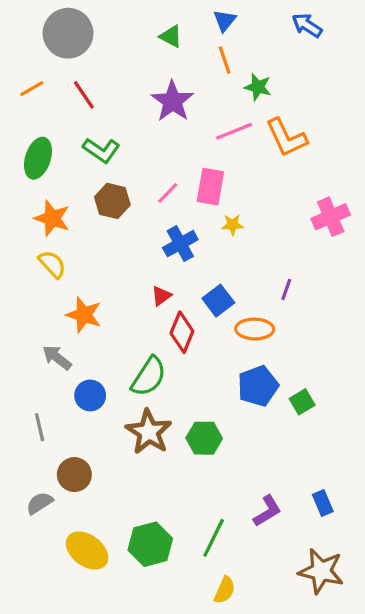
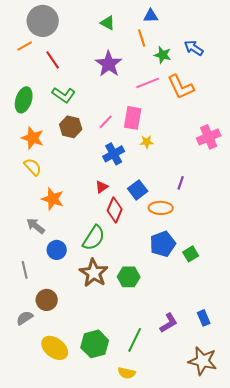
blue triangle: (225, 21) -> (151, 16), moved, turned 49
blue arrow: (307, 25) -> (194, 48), moved
orange line: (32, 89) -> (25, 46), moved
yellow semicircle: (225, 590) -> (127, 373), moved, turned 78

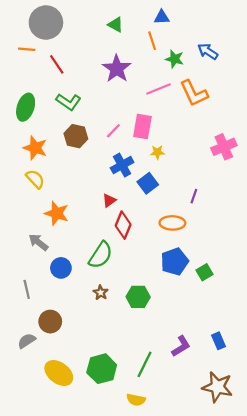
orange line: (25, 46) -> (27, 49), turned 35
blue square: (138, 190) -> (148, 183), moved
brown star: (94, 273) -> (101, 293), size x0.5

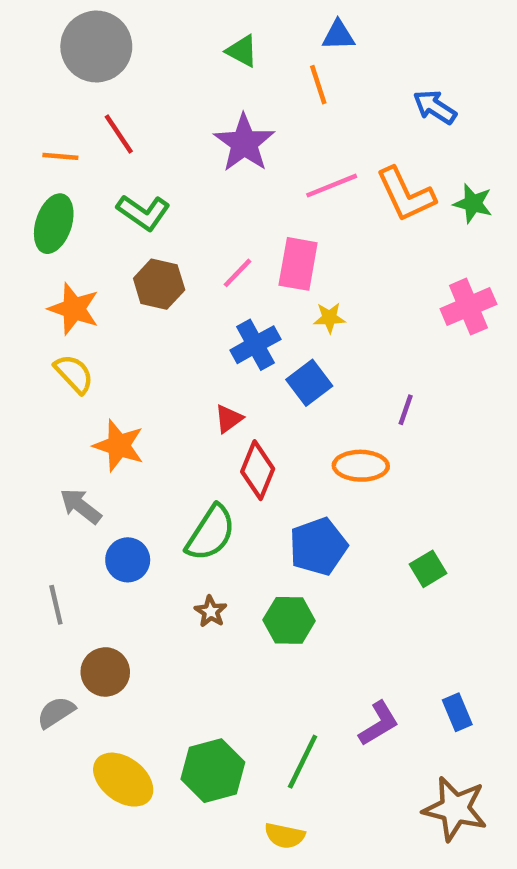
orange line: (27, 49) -> (60, 156), moved
green star: (175, 59) -> (473, 203), moved
blue pentagon: (175, 262) -> (318, 546), moved

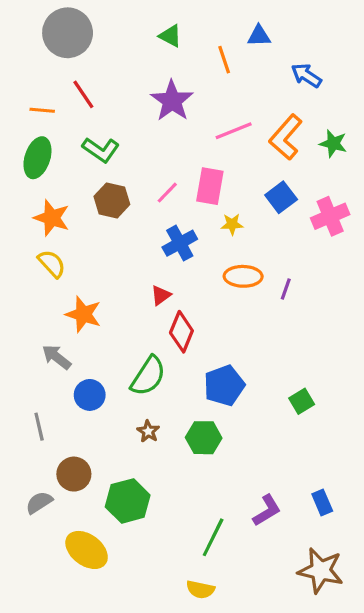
blue triangle: (338, 35) -> (259, 36), moved
orange L-shape: (406, 194) -> (286, 137), turned 66
blue square: (309, 383) -> (281, 197), moved
orange ellipse: (361, 466) -> (243, 276), moved
green hexagon: (213, 771) -> (128, 501), moved

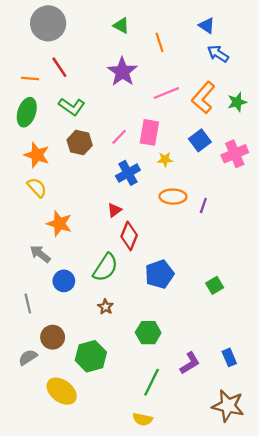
blue triangle: (259, 36) -> (207, 26), moved, turned 36
green star: (333, 143) -> (237, 102), turned -30
green hexagon: (204, 438) -> (148, 333), moved

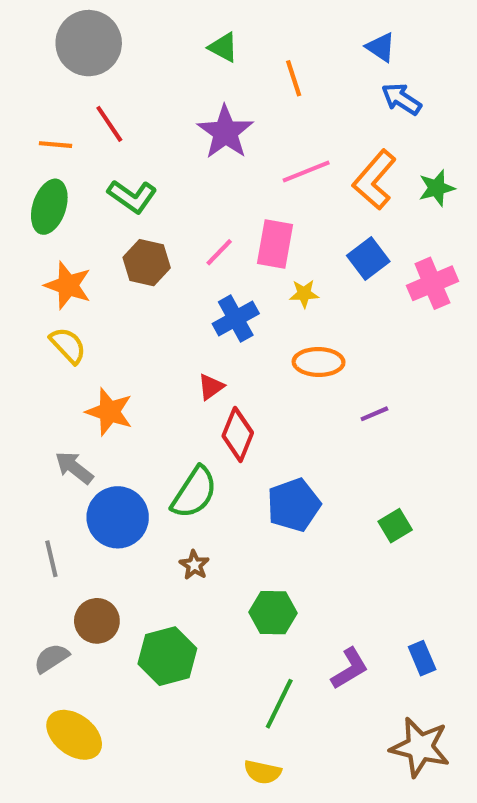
purple line: (203, 206) -> (374, 414), moved, turned 48
blue circle: (64, 281) -> (118, 517), size x1.5
yellow ellipse: (62, 391) -> (74, 735), moved

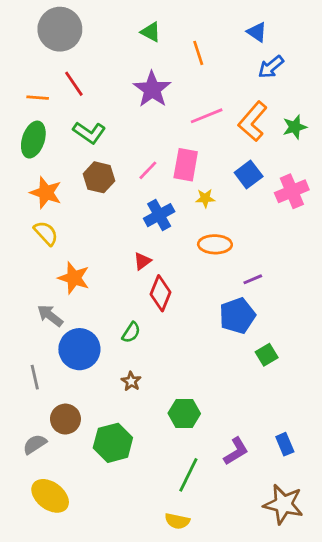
blue arrow: (401, 99) -> (271, 67), turned -72
green semicircle: (194, 492) -> (131, 332), size x0.6
blue pentagon: (294, 505) -> (237, 316), moved

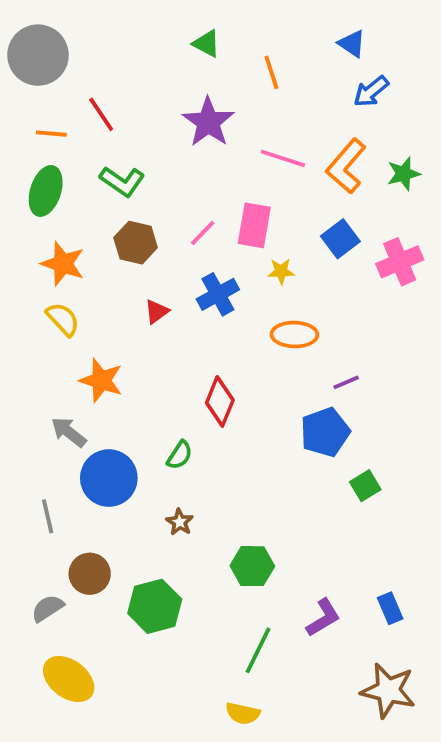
gray circle: (60, 29) -> (38, 55), moved
pink line: (207, 116) -> (283, 158), turned 40
red triangle: (142, 261) -> (157, 312), moved

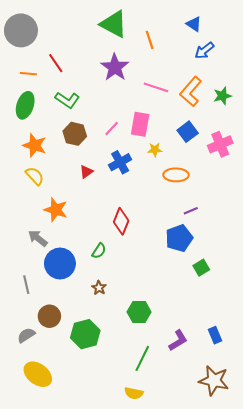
green triangle: (206, 44) -> (114, 24), size x1.8
orange ellipse: (294, 335) -> (176, 175), moved

